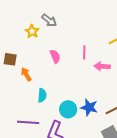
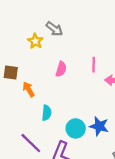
pink semicircle: (55, 56) -> (61, 69), turned 40
purple line: (28, 122) -> (31, 143), turned 40

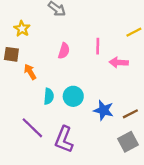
yellow star: (35, 41) -> (22, 29), moved
cyan circle: (76, 128) -> (73, 96), moved

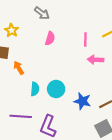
pink line: (98, 46) -> (85, 39), moved
pink semicircle: (64, 51) -> (50, 38), moved
purple line: (32, 128) -> (21, 116), turned -40

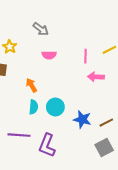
pink semicircle: (50, 38) -> (49, 55), turned 72
orange arrow: (19, 68) -> (31, 85), moved

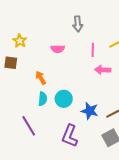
gray arrow: (41, 29) -> (78, 24), moved, turned 49
purple line: (19, 135) -> (29, 126), turned 55
purple L-shape: (47, 145) -> (70, 136), moved

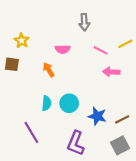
pink line: (93, 50) -> (101, 50), turned -64
orange arrow: (41, 78) -> (49, 70), moved

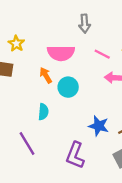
pink semicircle: (63, 49) -> (61, 53), size x1.6
cyan circle: (69, 103) -> (68, 87), moved

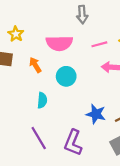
pink line: (102, 54) -> (99, 44), turned -42
orange arrow: (46, 75) -> (35, 65), moved
purple line: (27, 144) -> (39, 138), moved

